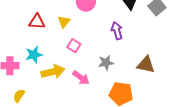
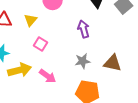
gray star: (106, 63) -> (83, 61), moved

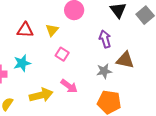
brown triangle: (113, 63) -> (125, 60), moved
yellow arrow: (20, 70) -> (41, 95), moved

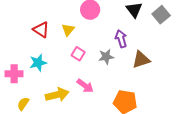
red triangle: (25, 30) -> (41, 30), turned 30
brown triangle: (125, 60) -> (141, 60), turned -30
gray star: (104, 71) -> (106, 57), moved

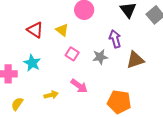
yellow triangle: (68, 30) -> (62, 30), turned -32
cyan star: (38, 63) -> (32, 63), turned -30
yellow arrow: (57, 95) -> (51, 95), size x0.6

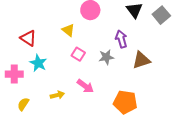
red triangle: (35, 30) -> (28, 38), moved

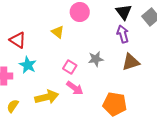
purple arrow: (121, 39) -> (123, 34), moved
pink square: (78, 54) -> (70, 67), moved
yellow arrow: (57, 95) -> (47, 97), size x1.6

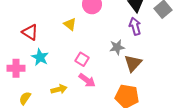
gray star: (96, 59) -> (117, 47), moved
brown triangle: (131, 62) -> (133, 63), moved, turned -30
yellow arrow: (47, 97) -> (59, 89), size x0.7

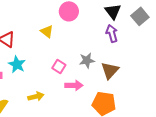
gray star: (117, 47) -> (87, 60), moved
pink arrow: (87, 80) -> (74, 85), moved, turned -36

